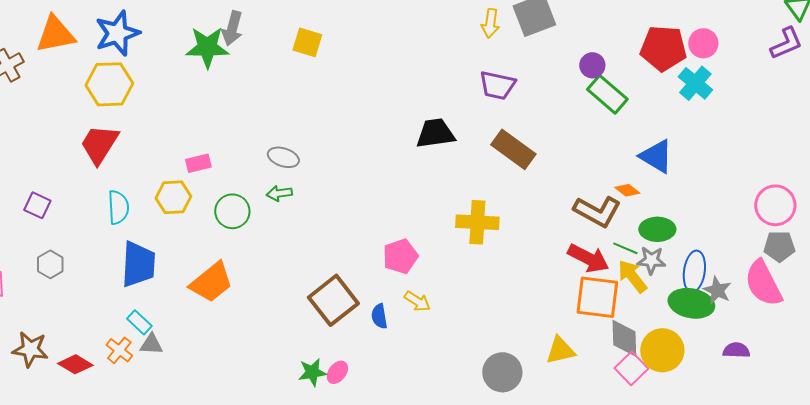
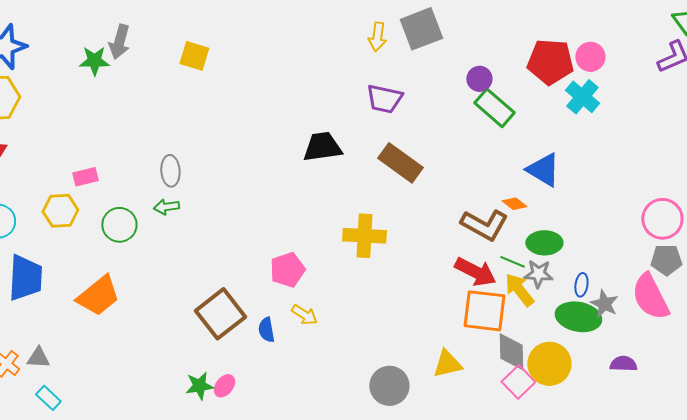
green star: (207, 47) -> (94, 61), size x0.7
gray ellipse: (283, 157) -> (170, 171), turned 68
blue ellipse: (694, 271) -> (581, 285), size x0.6
cyan rectangle: (139, 322) -> (48, 398), moved

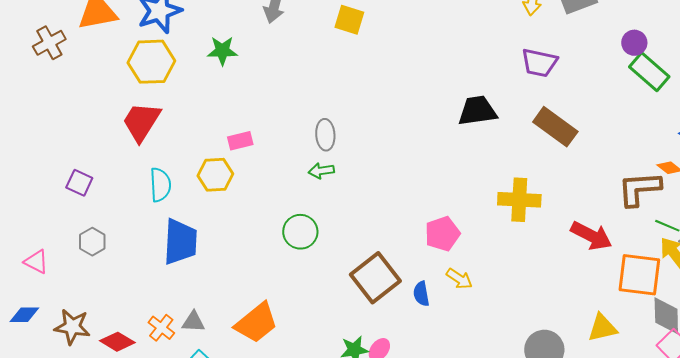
green star: (94, 61) -> (222, 51), moved
green circle: (119, 225) -> (300, 232), moved
brown L-shape: (484, 225) -> (639, 189), turned 147
red arrow: (475, 272) -> (591, 236), moved
orange trapezoid: (98, 296) -> (256, 323), moved

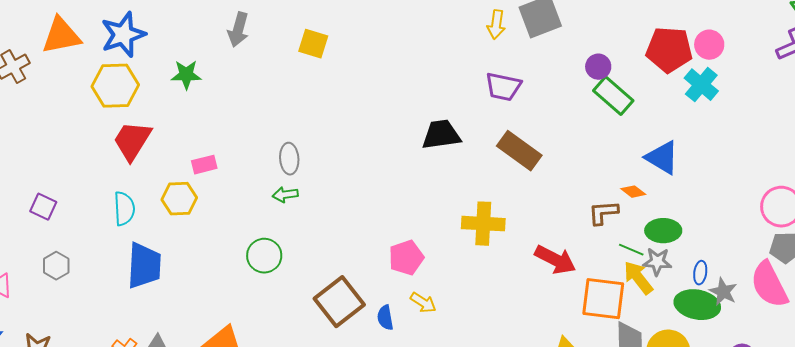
red trapezoid: (141, 122) -> (132, 141), moved
brown L-shape: (639, 189) -> (603, 213), size x0.7

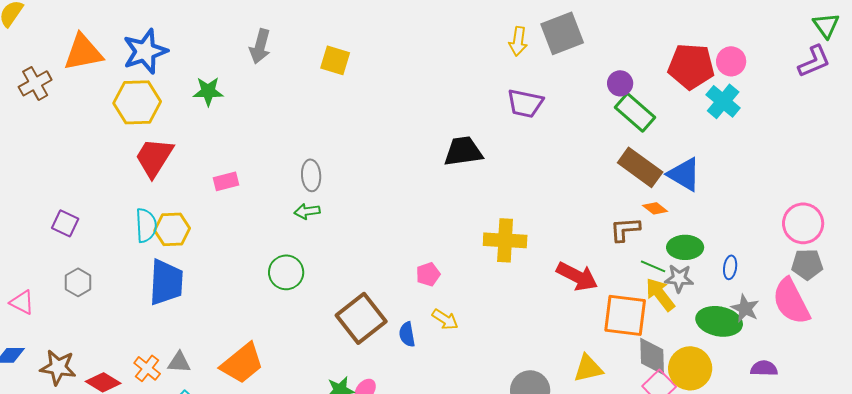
brown rectangle: (519, 151) -> (640, 167), moved
yellow hexagon: (179, 199) -> (172, 229), moved
pink pentagon: (406, 258) -> (428, 274), size x0.7
blue ellipse: (700, 273) -> (730, 267), moved

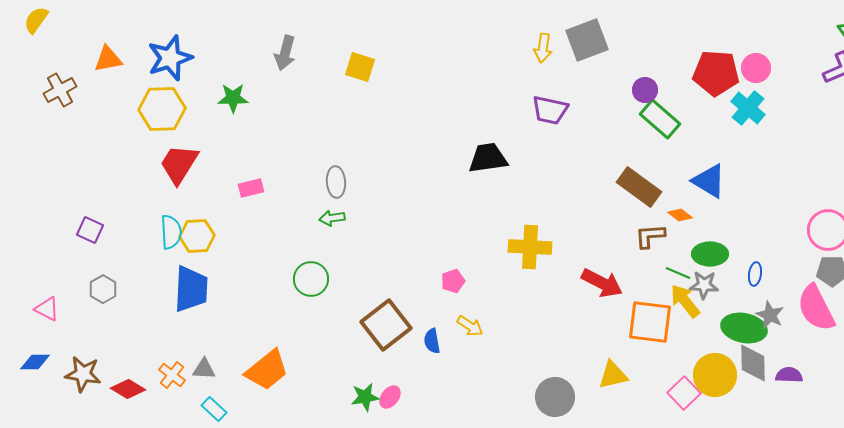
orange triangle: (83, 52) -> (108, 59), size x0.7
brown rectangle: (640, 167) -> (639, 187), moved
gray diamond: (652, 356) -> (753, 363), moved

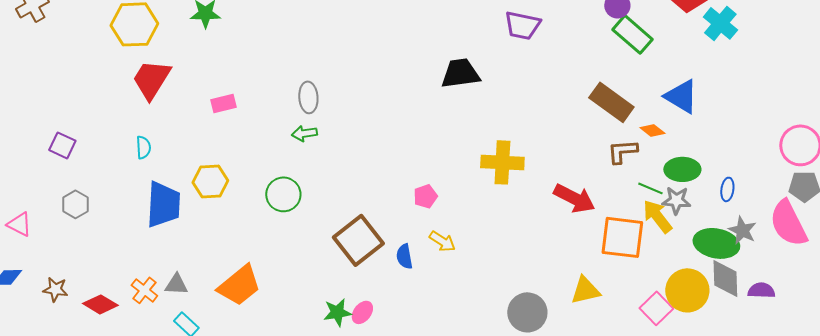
cyan semicircle: (171, 232) -> (143, 147), size x0.7
yellow hexagon: (197, 236) -> (210, 181), moved
brown star: (83, 374) -> (55, 289), size x0.7

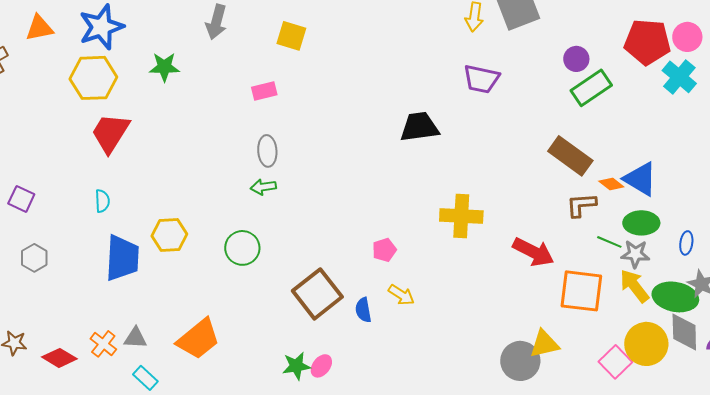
green rectangle: (632, 34) -> (591, 88), turned -75
blue triangle: (681, 96) -> (640, 179), moved
pink rectangle: (223, 103) -> (264, 91), moved
yellow arrow: (657, 216) -> (634, 286), moved
gray circle: (527, 312) -> (520, 361), moved

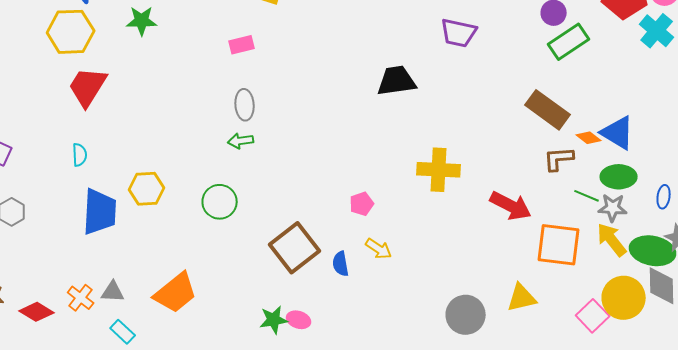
gray circle: (520, 361) -> (466, 315), moved
pink ellipse: (321, 366) -> (299, 320), turned 70

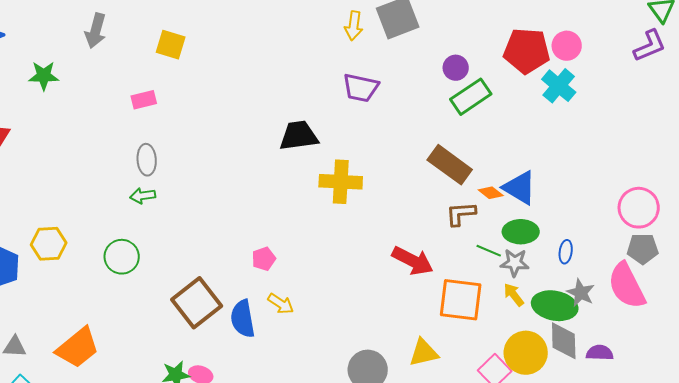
yellow cross: (439, 170) -> (341, 182), moved
yellow arrow: (612, 240) -> (514, 295), size x0.7
blue semicircle: (341, 264) -> (243, 319), size x1.5

